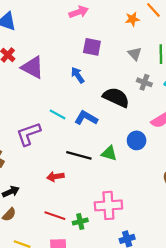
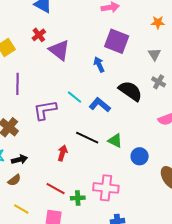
purple square: (92, 47) -> (117, 41), size x1.4
blue circle: (137, 140) -> (140, 156), moved
red arrow: (55, 177) -> (62, 153), turned 105

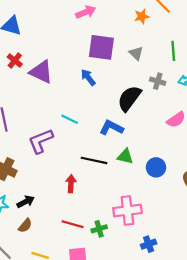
gray triangle: (154, 54) -> (136, 53), moved
black semicircle: (130, 91) -> (129, 98), turned -75
blue L-shape: (100, 105) -> (111, 128), moved

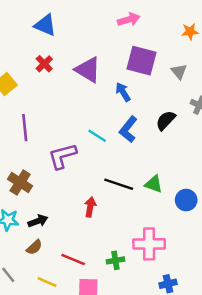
purple triangle: (41, 72) -> (88, 70), moved
black semicircle: (129, 98) -> (166, 120), size x0.7
blue L-shape: (111, 128) -> (128, 129), moved, turned -85
red line: (73, 224) -> (73, 259), moved

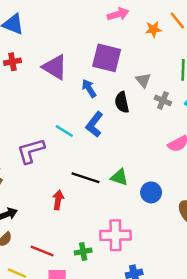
pink arrow: (129, 20) -> (118, 14), moved
red cross: (44, 64) -> (12, 62), turned 35
gray triangle: (179, 72) -> (143, 80), moved
black semicircle: (166, 120) -> (122, 102), moved, turned -55

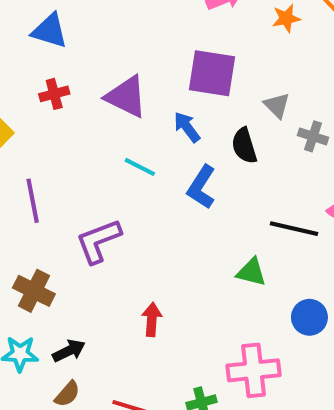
cyan line: (64, 131) -> (140, 167), moved
black line: (86, 178) -> (294, 229), moved
blue circle: (151, 192) -> (309, 317), moved

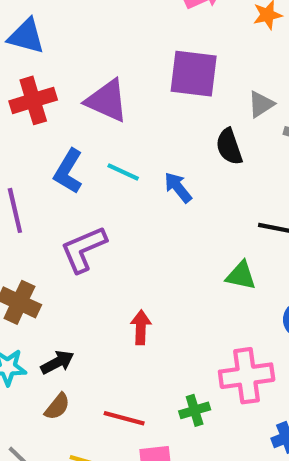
red cross: (54, 94) -> (33, 100), size x1.5
gray triangle: (277, 105) -> (261, 104), turned 44
blue arrow: (187, 127) -> (178, 187), moved
blue L-shape: (201, 187) -> (68, 171), moved

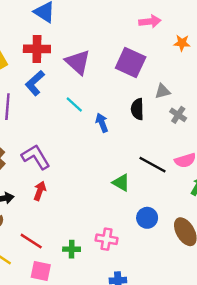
blue L-shape: (68, 171) -> (35, 83), moved
purple L-shape: (84, 249) -> (36, 157), moved, turned 64
red arrow: (141, 327) -> (40, 191), moved
pink cross: (247, 376) -> (107, 239), size x0.7

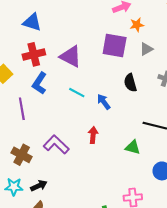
orange star: (182, 43) -> (137, 25), moved
gray triangle: (163, 91) -> (146, 49), moved
red arrow: (40, 191) -> (93, 135), moved

